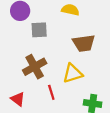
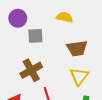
yellow triangle: (73, 73) -> (79, 76), moved, turned -36

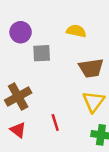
brown cross: (31, 70) -> (18, 97), moved

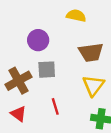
purple circle: (21, 32) -> (38, 40), moved
gray square: (42, 53) -> (47, 70), moved

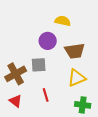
purple circle: (38, 40) -> (48, 41), moved
yellow triangle: (93, 86) -> (77, 78), turned 30

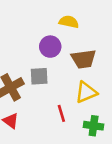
red line: (46, 95) -> (61, 113), moved

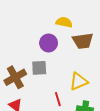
brown trapezoid: (84, 59) -> (83, 41), moved

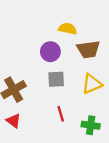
gray square: (39, 68) -> (56, 79), moved
yellow triangle: (79, 81) -> (92, 84), moved

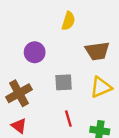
yellow semicircle: (68, 29) -> (68, 21), moved, turned 96
purple circle: (50, 52) -> (35, 52), moved

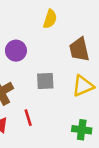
brown trapezoid: (97, 51) -> (79, 49), turned 85
red line: (68, 119) -> (28, 118), moved

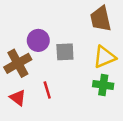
purple circle: (16, 51) -> (38, 40), moved
green cross: (82, 130) -> (103, 85), moved

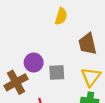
yellow triangle: (104, 57) -> (91, 77), turned -30

